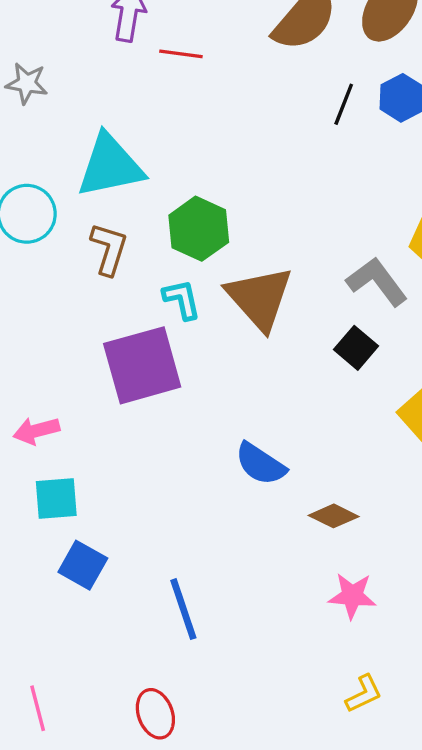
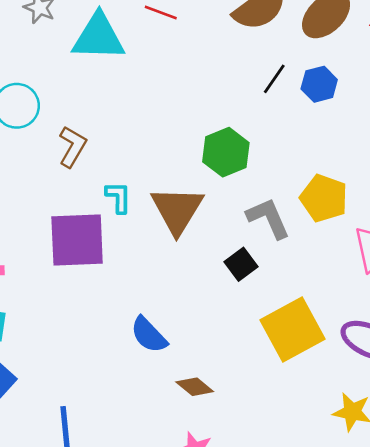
cyan triangle: (110, 166) -> (98, 37), moved
green hexagon: (199, 229) -> (226, 152), moved

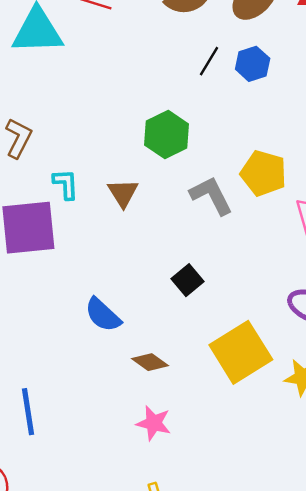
brown triangle: (177, 210) -> (123, 193), size x0.6
black square: (241, 264) -> (187, 280), moved
yellow square: (293, 329) -> (241, 352), moved

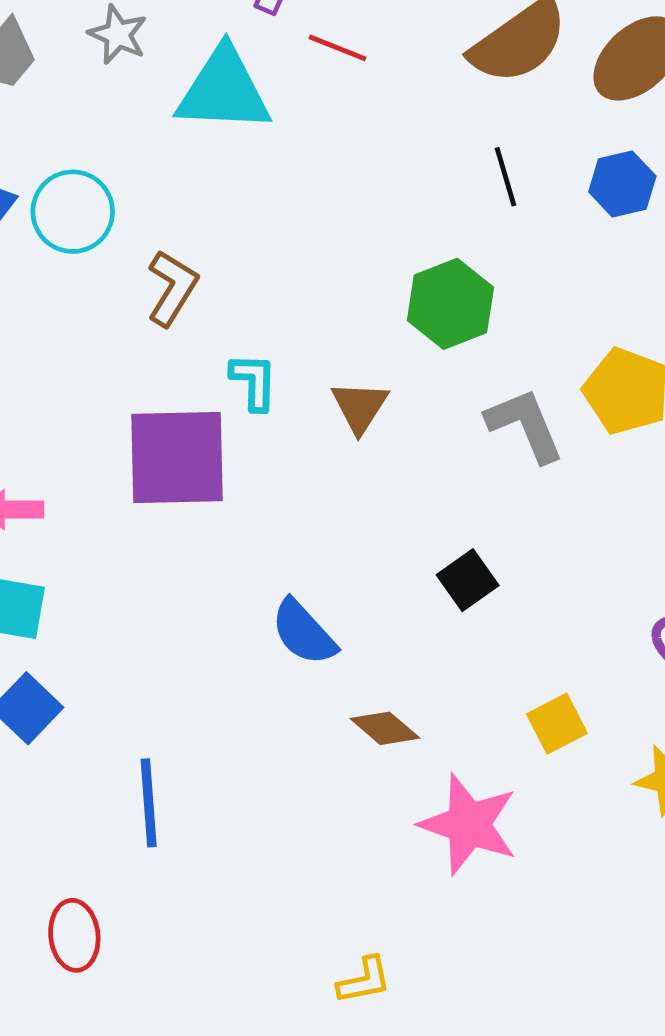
black line: (209, 61) -> (505, 177), moved, turned -52
yellow square: (241, 352) -> (557, 724), size x0.5
pink star: (154, 423) -> (469, 824), moved, size x1.5

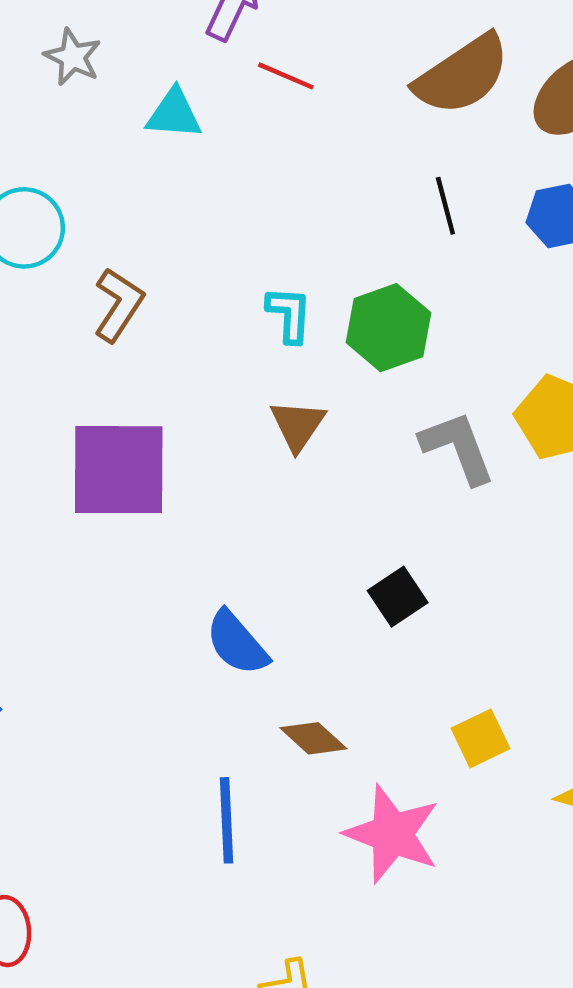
cyan triangle: (224, 90) -> (174, 114), size x0.6
cyan L-shape: (254, 382) -> (289, 314), moved
blue line: (149, 803) -> (227, 820), moved

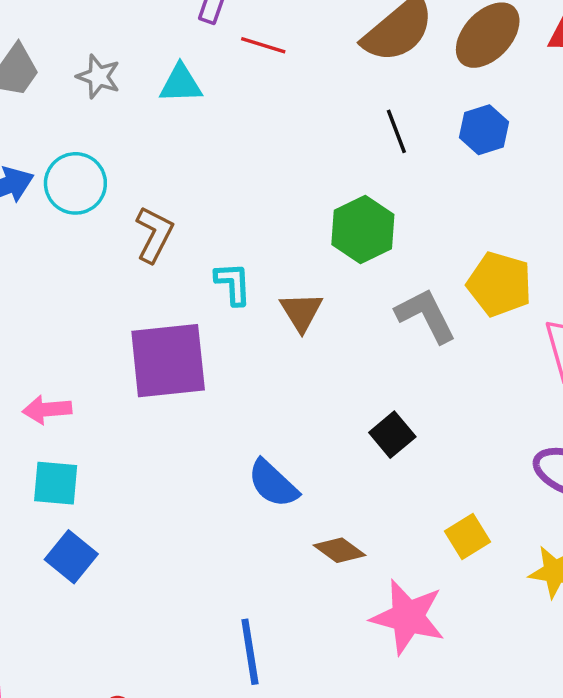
gray star: (73, 57) -> (98, 77), moved
cyan L-shape: (289, 314) -> (233, 284), moved
blue line: (227, 820) -> (250, 652), moved

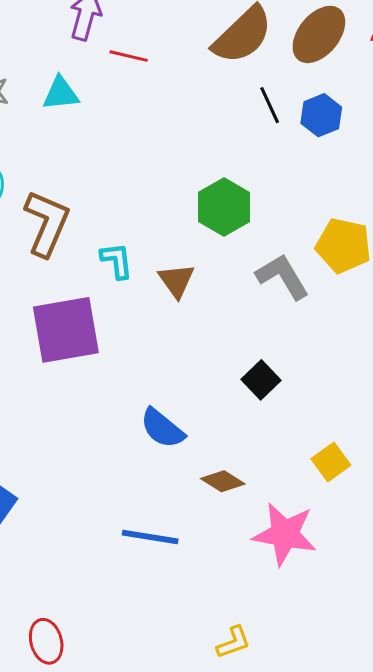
black line: (396, 131) -> (270, 105), moved
brown L-shape: (154, 234) -> (47, 223), size x1.4
blue line: (250, 652) -> (150, 537), moved, turned -68

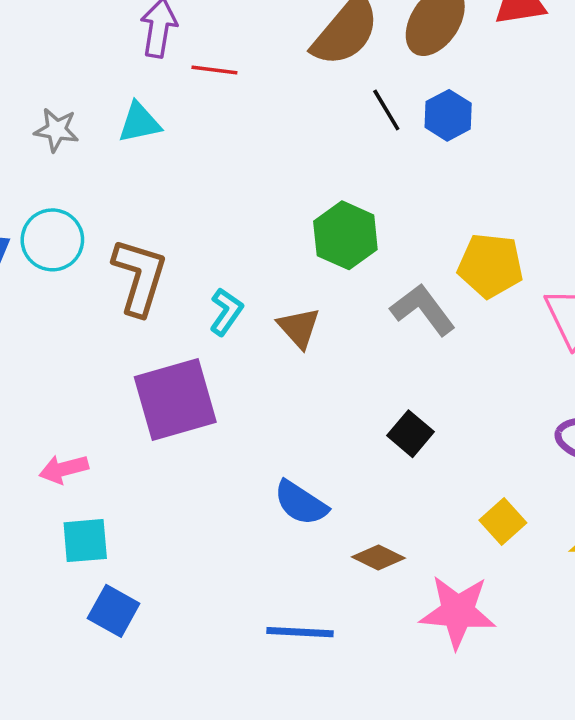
cyan L-shape: (117, 261) -> (226, 312), turned 48

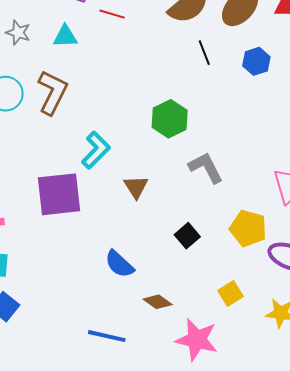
blue hexagon: (448, 115) -> (256, 61), moved
yellow pentagon: (490, 266) -> (248, 228), moved
brown L-shape: (139, 277) -> (52, 92), moved
cyan L-shape: (226, 312) -> (96, 150), size x1.4
brown triangle: (299, 328) -> (136, 187), moved

